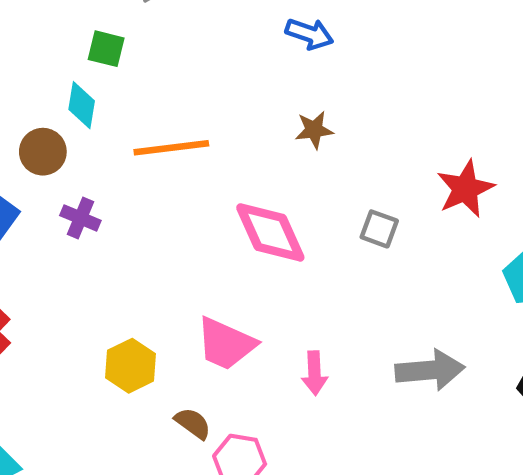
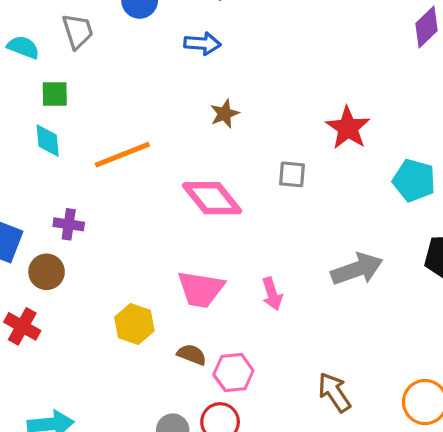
brown circle: (43, 152) -> (47, 272), moved

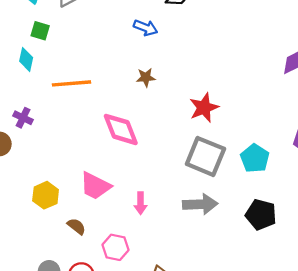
red star: (348, 128) -> (204, 108), moved
gray square: (292, 174) -> (205, 156), moved, size x2.0
pink hexagon: (233, 373) -> (115, 247), moved

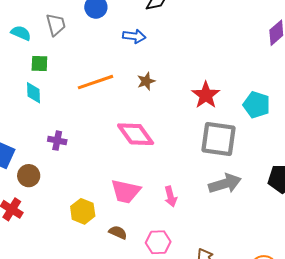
orange line: (72, 83) -> (95, 82), moved
purple cross: (23, 118) -> (57, 141), moved
cyan pentagon: (255, 158) -> (257, 105), moved

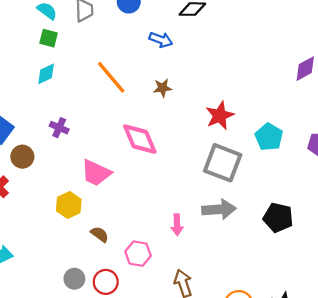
green square: (39, 64) -> (49, 38), moved
orange line: (95, 82) -> (111, 77), turned 56
cyan diamond: (33, 93) -> (46, 74), turned 55
pink trapezoid: (126, 191) -> (96, 173), moved
pink arrow: (171, 196) -> (177, 225), moved

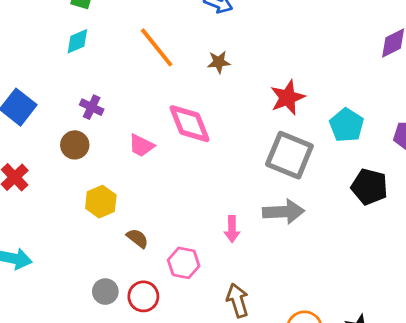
brown circle: (22, 157) -> (75, 145), moved
pink trapezoid: (96, 173) -> (141, 145), moved, size x0.7
black pentagon: (278, 218) -> (369, 187), moved

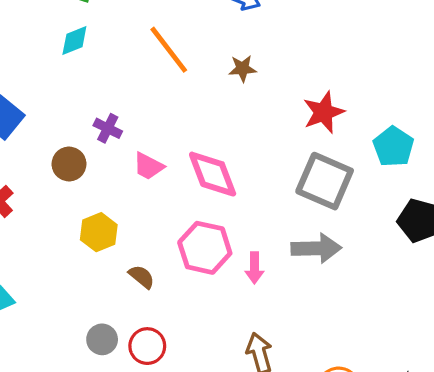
purple cross: (92, 107) -> (108, 128), moved
pink diamond: (189, 124) -> (213, 174), moved
pink hexagon: (184, 263) -> (205, 248), moved, size x1.4

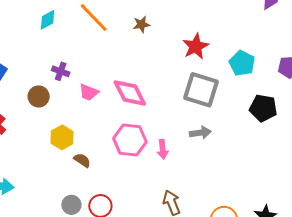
cyan diamond: (74, 41) -> (48, 20), moved
gray arrow: (316, 248) -> (200, 133), size x0.7
brown semicircle: (142, 277) -> (82, 160), moved

